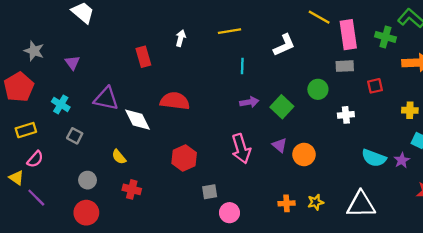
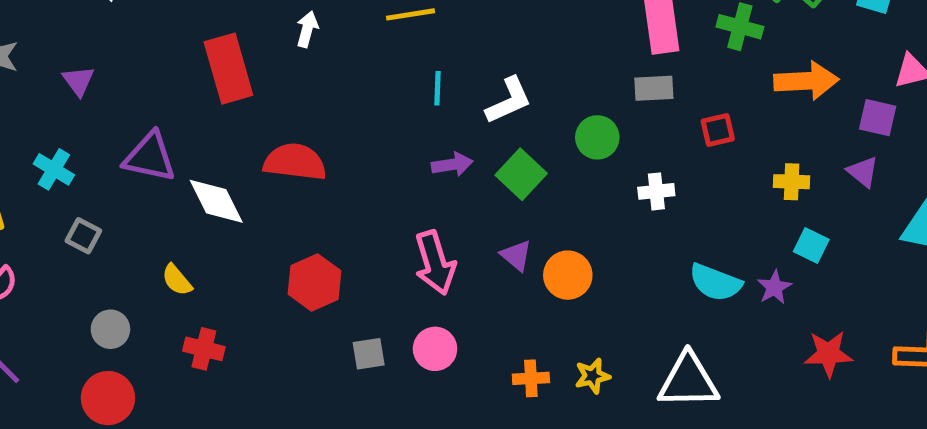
white L-shape: (284, 45) -> (509, 101), moved
red rectangle: (143, 57) -> (228, 69), size x1.5
pink circle: (229, 213) -> (435, 349), moved

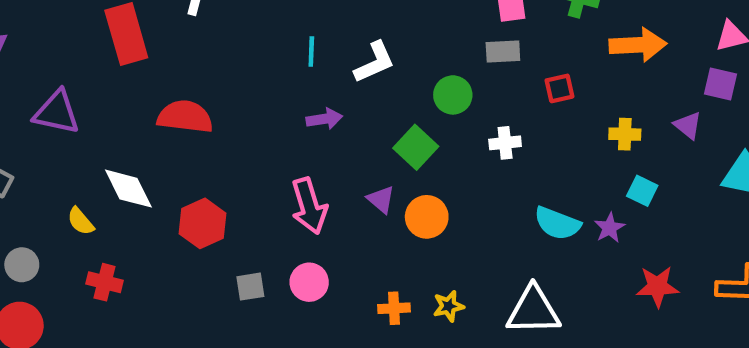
purple square: (878, 118) -> (721, 84), moved
green square: (521, 174) -> (416, 147), moved
white diamond: (216, 201) -> (128, 189), moved

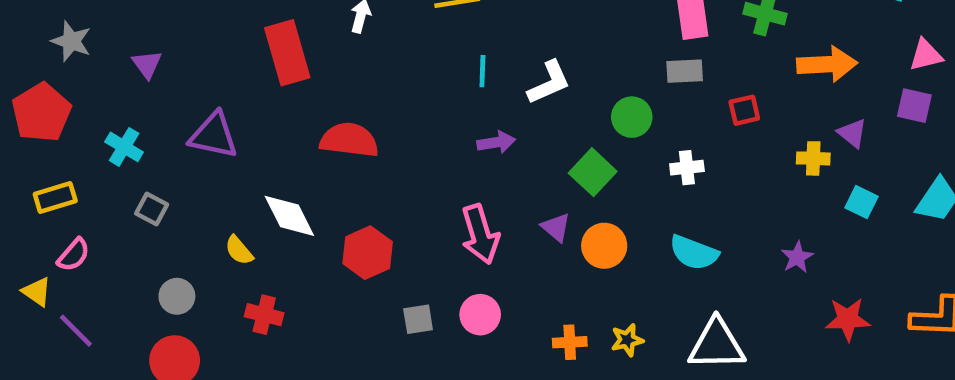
purple triangle: (688, 125) -> (852, 133), moved
cyan square: (642, 191) -> (861, 202), moved
cyan semicircle: (557, 223) -> (694, 253), moved

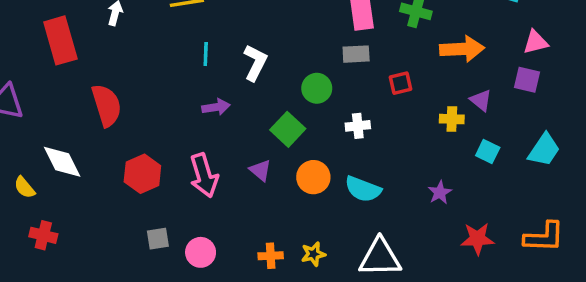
white L-shape: (549, 83) -> (255, 63), turned -39
red semicircle: (349, 140) -> (107, 105), turned 66
orange circle: (604, 246) -> (313, 177), moved
red hexagon: (368, 253) -> (142, 174), moved
pink circle: (480, 315) -> (201, 252), moved

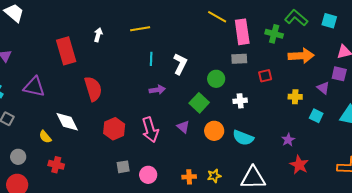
purple triangle: (481, 100) -> (323, 88), moved
red star: (477, 239) -> (299, 165), moved, turned 30

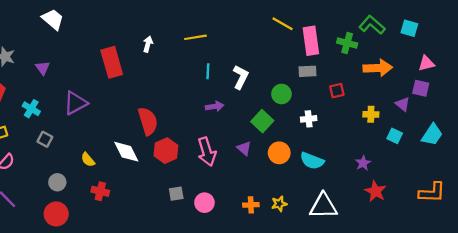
purple triangle: (34, 87) -> (75, 103), turned -40
red semicircle: (93, 89) -> (148, 121), moved
white diamond: (67, 122) -> (126, 152), moved

